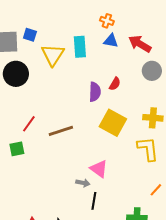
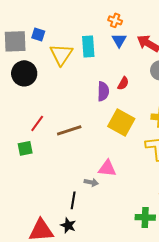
blue triangle: (111, 41) -> (119, 40), turned 49
pink triangle: (99, 169) -> (107, 168), turned -30
black line: (94, 201) -> (73, 200), moved

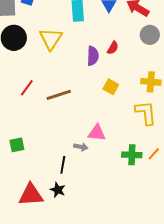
yellow triangle: (61, 54) -> (51, 39), moved
yellow square: (121, 122) -> (111, 87), size x0.6
green square: (25, 148) -> (17, 145), moved
green cross: (145, 217) -> (132, 155), moved

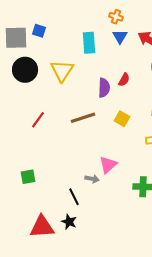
brown line: (59, 95) -> (83, 118), moved
pink triangle: (97, 133) -> (108, 165), turned -48
black line: (63, 165) -> (74, 197), turned -36

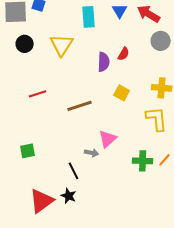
black circle: (25, 70) -> (25, 44), size x0.7
brown line: (83, 118) -> (80, 106), moved
red line: (38, 120) -> (38, 94), turned 36
red triangle: (42, 227) -> (42, 201), turned -32

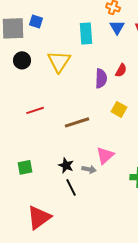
black star: (69, 196) -> (66, 165), moved

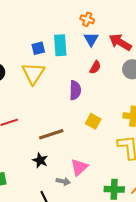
blue square: (36, 21) -> (38, 48), moved, turned -32
red semicircle: (121, 70) -> (95, 67), moved
black star: (66, 165) -> (40, 160), moved

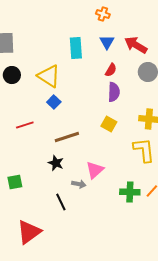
orange cross: (87, 19) -> (103, 14), moved
blue square: (38, 48) -> (54, 102), moved, turned -32
yellow triangle: (33, 73) -> (49, 76), turned -30
purple semicircle: (75, 90) -> (114, 92), moved

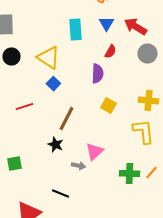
purple semicircle: (114, 92) -> (97, 74), moved
brown line: (67, 137) -> (66, 119), turned -45
black line: (61, 202) -> (60, 194), moved, turned -42

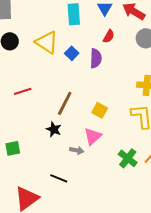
blue square: (53, 84) -> (72, 53), moved
yellow square: (108, 106) -> (100, 110), moved
green cross: (129, 174) -> (128, 158), turned 36

